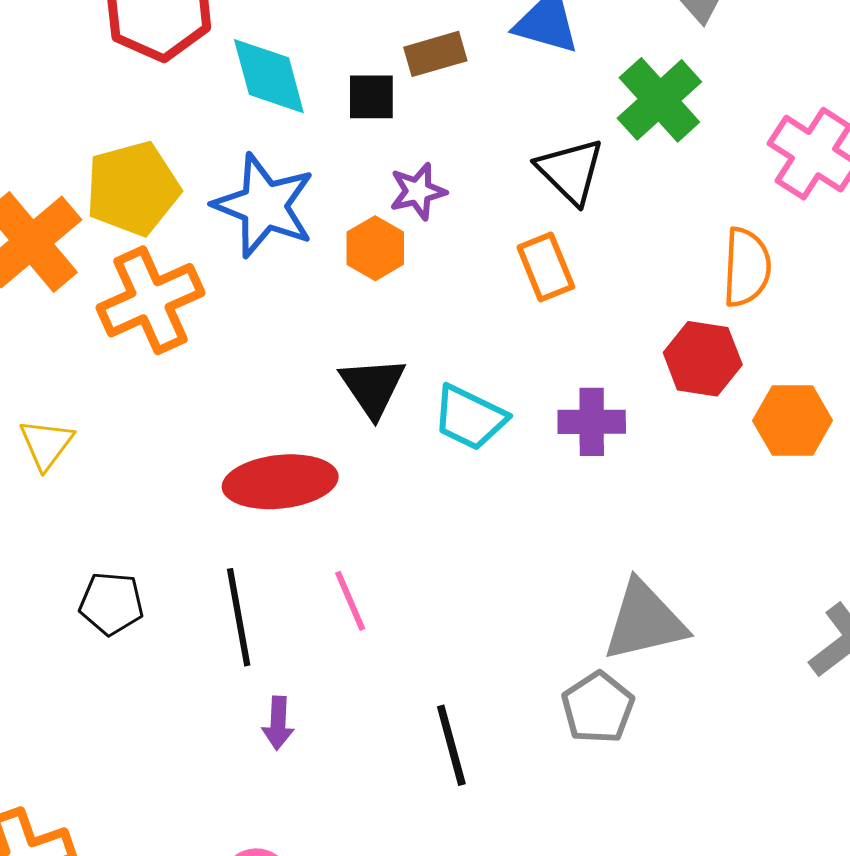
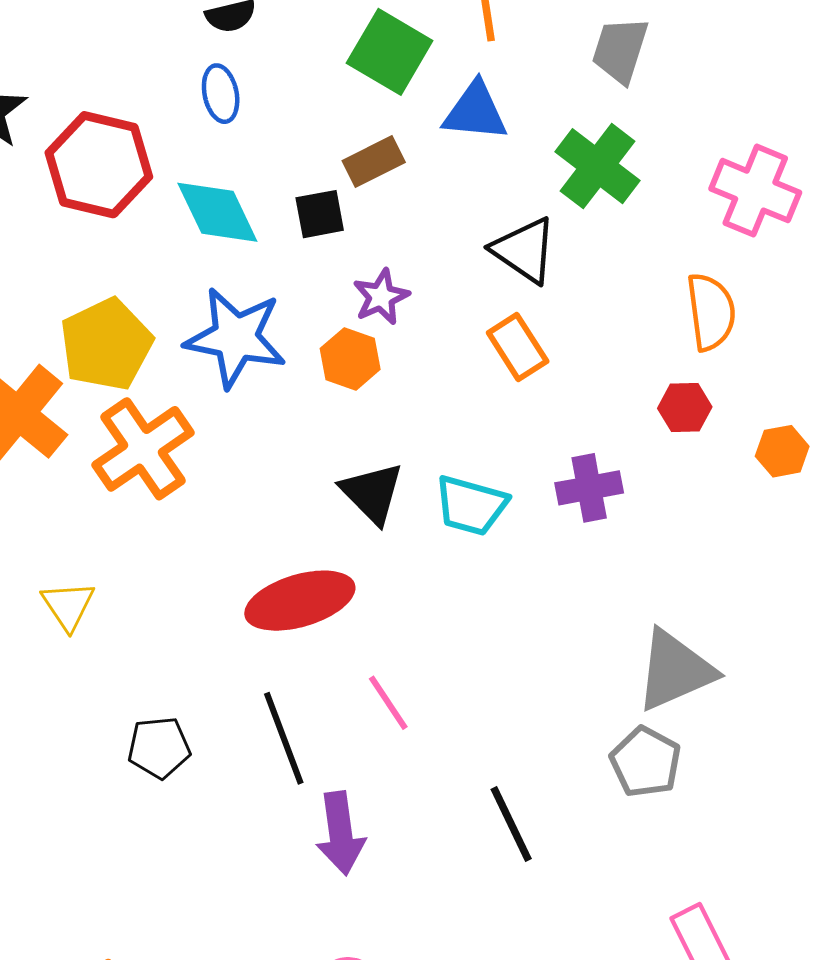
red hexagon: (703, 359) -> (685, 408), size x0.7
orange hexagon: (793, 421) -> (782, 451), size x0.7
purple arrow: (278, 723) -> (340, 833), size x1.6

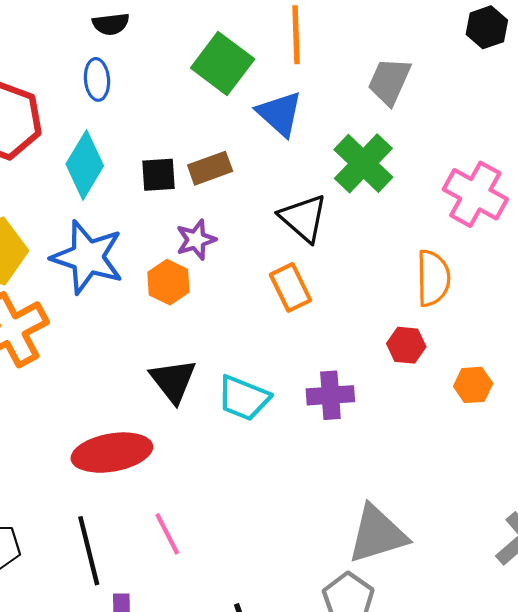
blue triangle: (475, 112) -> (280, 114), turned 30
brown rectangle: (374, 161) -> (210, 168), moved
cyan diamond: (217, 212) -> (85, 165), turned 50

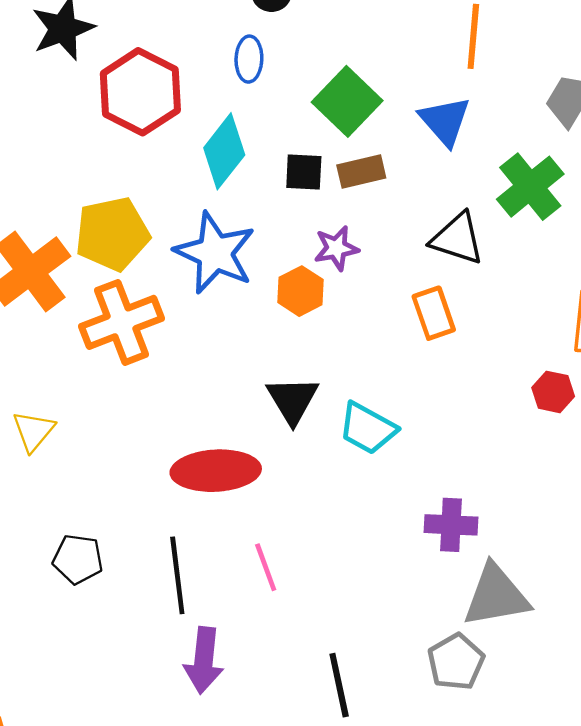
green square: (223, 63) -> (347, 101), moved
black triangle: (303, 218) -> (457, 239), turned -30
purple cross: (330, 395) -> (451, 525), moved

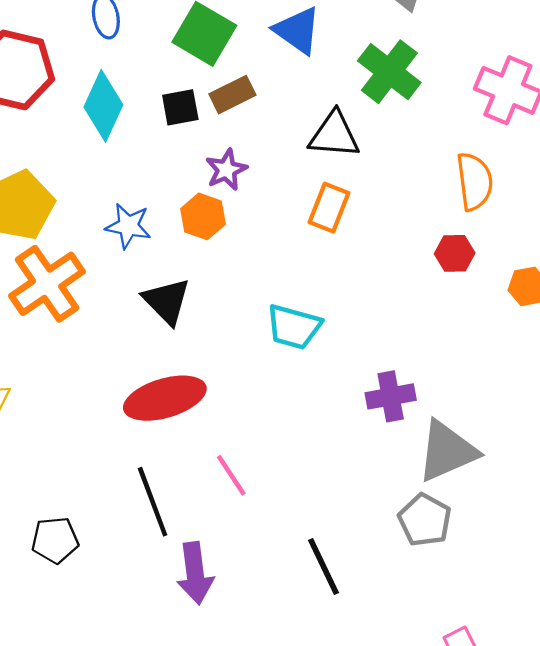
blue star: (215, 253) -> (128, 226), moved, size x0.6
orange rectangle: (434, 313) -> (329, 208), turned 54
black triangle: (293, 400) -> (167, 301), moved
black pentagon: (78, 559) -> (55, 540), moved

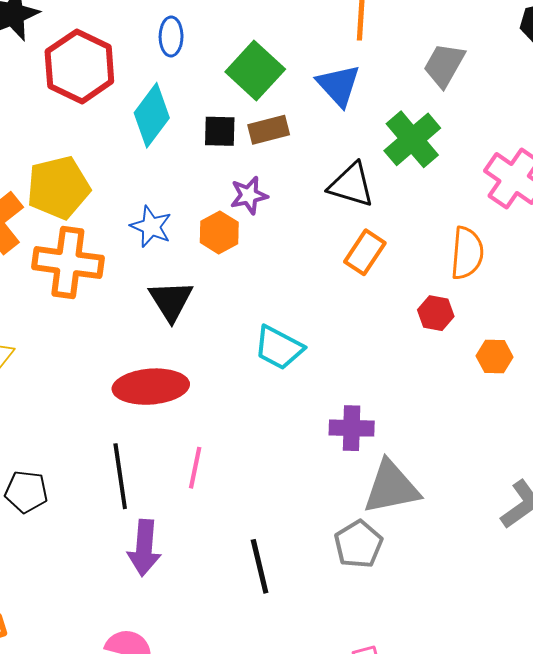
orange rectangle: (329, 208) -> (365, 252), moved
orange cross: (47, 284) -> (68, 263), turned 30
pink line: (231, 475) -> (195, 468), turned 33

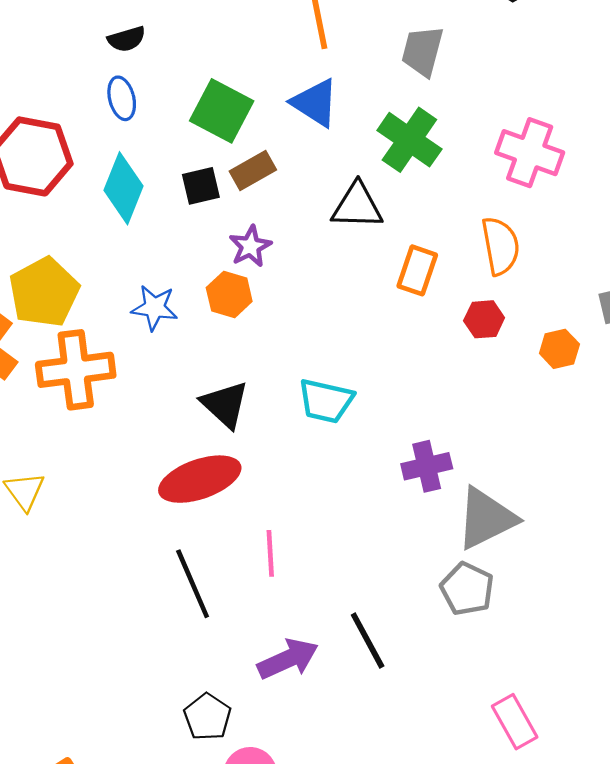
orange rectangle: (365, 252) -> (417, 270), moved
black triangle: (171, 301) -> (225, 404), moved
black pentagon: (26, 492) -> (207, 717), moved, turned -30
purple arrow: (144, 548) -> (288, 659), moved, turned -104

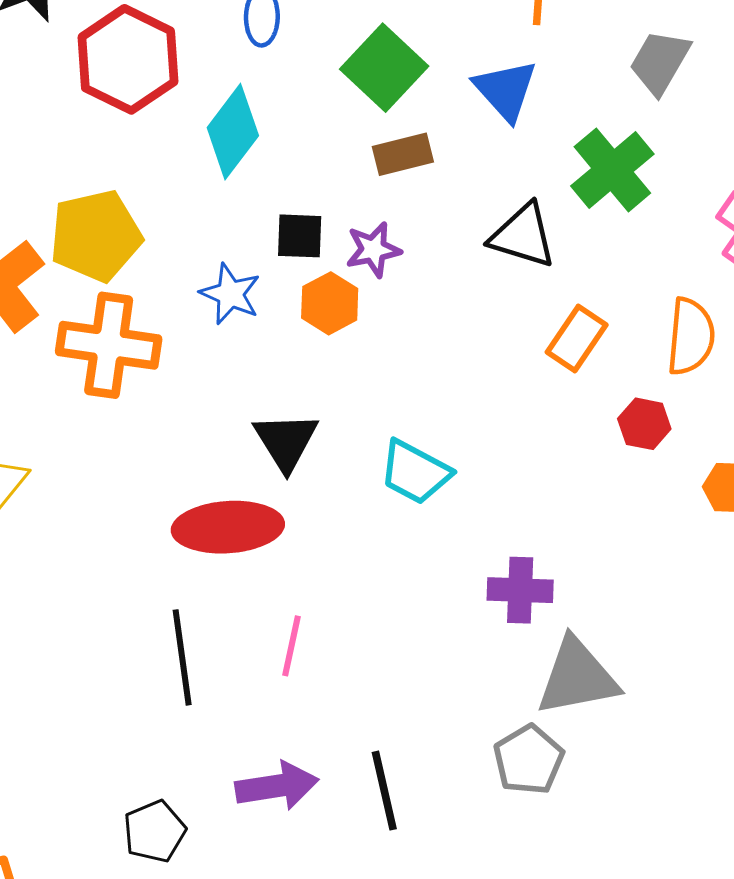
black square: (201, 186) -> (300, 236), moved

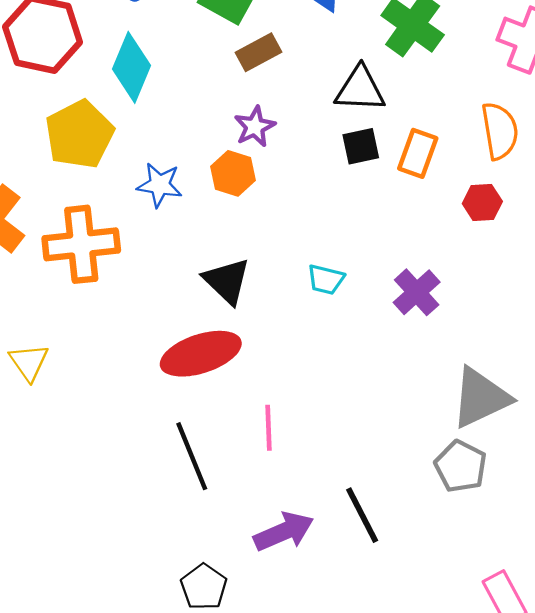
yellow pentagon: (96, 236) -> (79, 134), moved
black square: (300, 236) -> (361, 146), moved
cyan trapezoid: (415, 472) -> (326, 280), size x0.7
purple cross: (520, 590) -> (417, 292), moved, turned -30

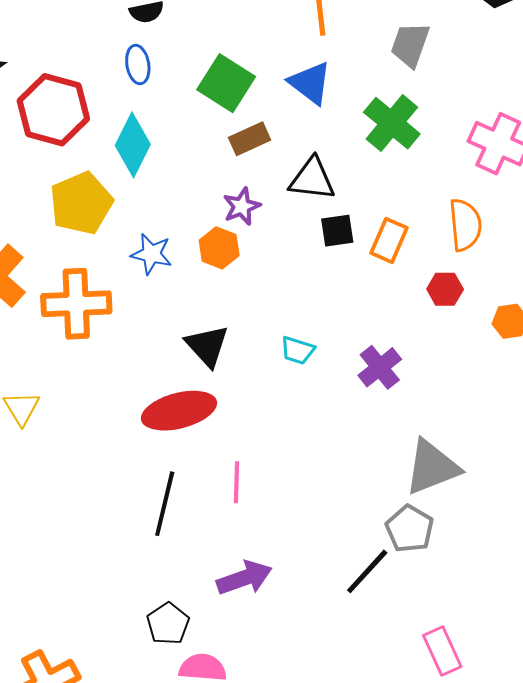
black triangle: (360, 89) -> (312, 179), moved
black line: (192, 456) -> (165, 504), turned 32
black line: (362, 515) -> (367, 571), moved, turned 66

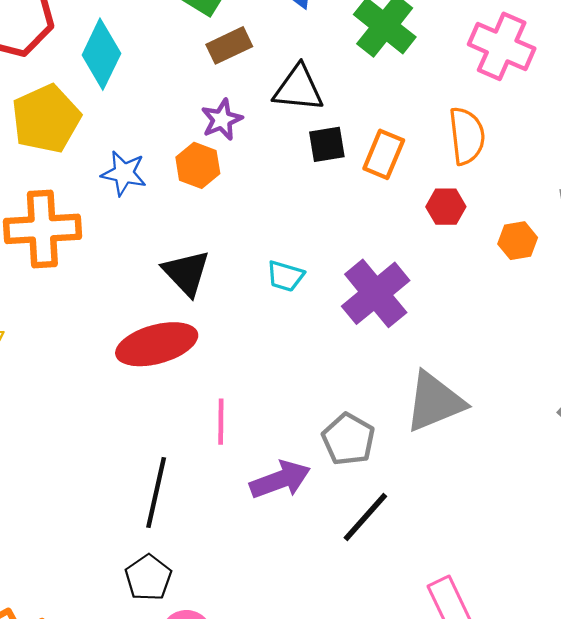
purple cross: (380, 367) -> (376, 293), size x1.4
black line: (165, 504) -> (156, 492), moved
gray pentagon: (410, 529) -> (348, 439), moved
purple arrow: (244, 578) -> (280, 480), moved

